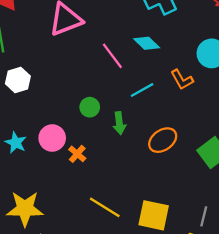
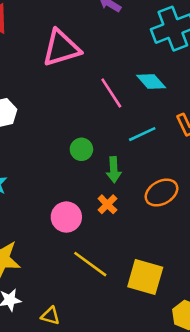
pink circle: (52, 138) -> (66, 217), moved
orange cross: (77, 154) -> (107, 204), moved

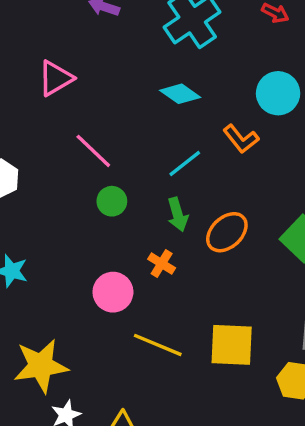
pink triangle: (61, 48) -> (56, 78), size x0.7
pink line: (111, 93) -> (93, 151), moved
green arrow: (114, 170) -> (178, 215), moved

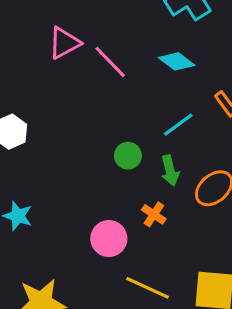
pink line: (93, 151) -> (110, 62), moved
green circle: (112, 201) -> (128, 156), moved

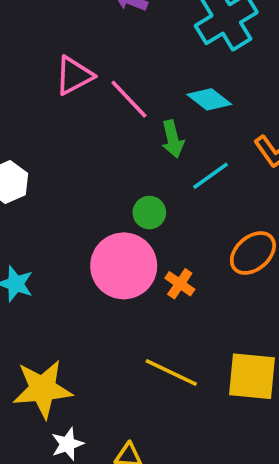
green arrow: (170, 171) -> (173, 139), moved
pink circle: (109, 239) -> (124, 266), moved, size x1.5

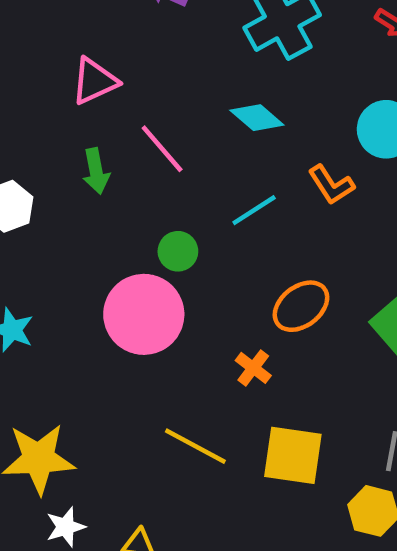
pink line: (129, 99) -> (162, 149), moved
green arrow: (173, 139) -> (96, 171), moved
orange cross: (180, 284) -> (253, 368), moved

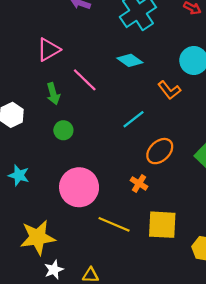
cyan line: (254, 210) -> (133, 119), moved
green circle: (178, 251) -> (63, 130), moved
pink circle: (144, 314) -> (79, 187), moved

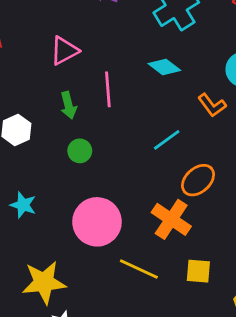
pink line: (85, 80) -> (108, 89), turned 40
orange cross: (139, 183) -> (171, 219), size x1.8
yellow square: (162, 225) -> (198, 271), size x0.7

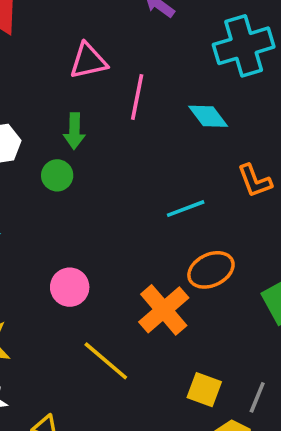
pink line: (108, 89) -> (137, 97), moved
green circle: (80, 151) -> (57, 175), moved
pink circle: (97, 222) -> (70, 287), size x0.6
yellow square: (198, 271) -> (204, 390), moved

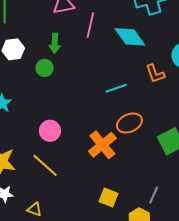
cyan diamond: (208, 116) -> (130, 37), size x1.4
yellow line: (106, 361) -> (45, 165), moved
yellow square: (204, 390) -> (109, 198), moved

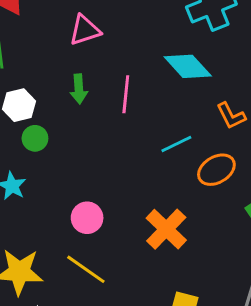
pink line: (90, 25) -> (126, 94), moved
green circle: (44, 68) -> (35, 138), moved
orange ellipse: (129, 123) -> (216, 170), moved

